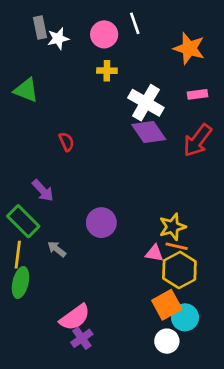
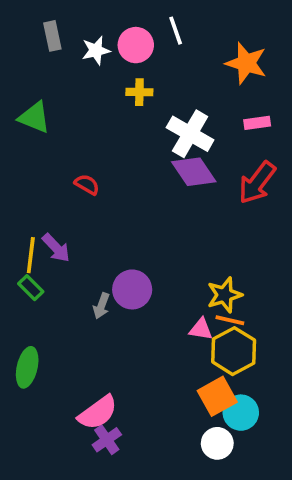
white star: (58, 39) -> (96, 50), moved
red semicircle: (66, 142) -> (87, 184), turned -36
green rectangle: (23, 221) -> (31, 288), size x0.6
gray arrow: (57, 249) -> (101, 306), moved, turned -108
yellow line: (18, 255) -> (31, 255), moved

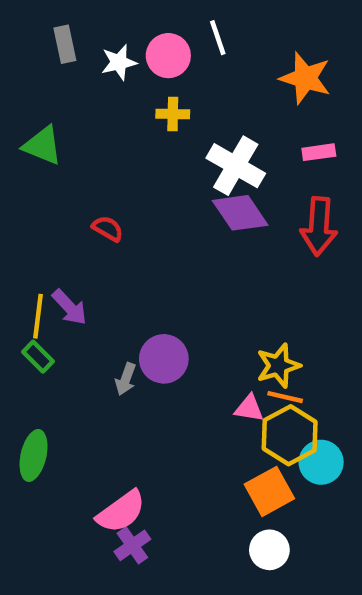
red arrow: (257, 183) -> (319, 226), turned -33
cyan circle: (241, 413) -> (321, 462), moved

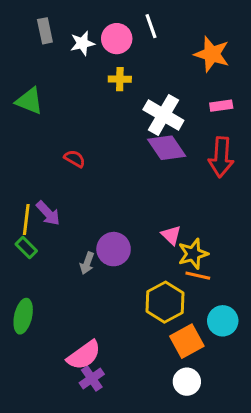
pink triangle: (249, 408) -> (171, 235), moved, turned 35
yellow hexagon: (290, 435) -> (165, 302), moved

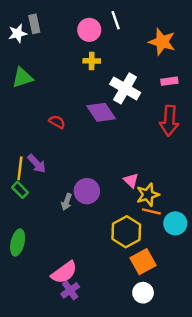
white star: (82, 43) -> (18, 33), moved
green triangle: (29, 101) -> (22, 78), turned -40
purple diamond: (167, 148) -> (101, 112), moved
cyan circle: (223, 321) -> (175, 223), moved

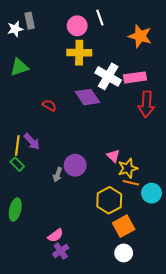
yellow cross: (92, 61) -> (79, 53), size x1.6
pink rectangle: (169, 81) -> (135, 77), moved, size x1.5
pink semicircle: (64, 272) -> (55, 235), size x0.7

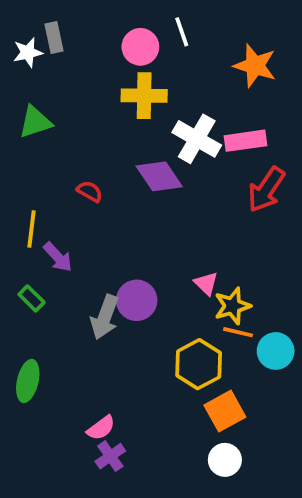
red arrow: (146, 104) -> (266, 190), turned 30
yellow line: (17, 146) -> (32, 229), moved
gray arrow: (58, 175) -> (105, 317), size x1.6

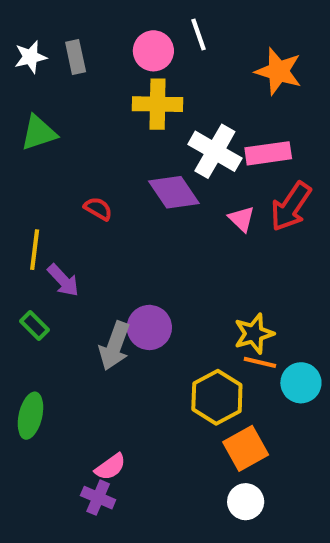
gray rectangle: (54, 37) -> (76, 57), moved
pink triangle: (206, 283) -> (242, 219), moved
purple cross: (110, 456) -> (98, 498), moved, turned -32

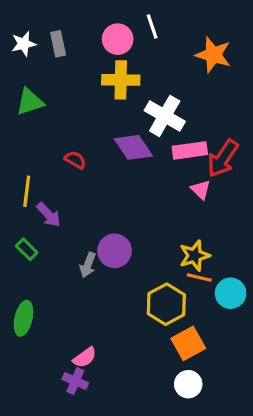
pink rectangle: (268, 153) -> (190, 150), moved
pink triangle: (242, 219) -> (201, 190), moved
gray arrow: (114, 346) -> (88, 265), size x0.7

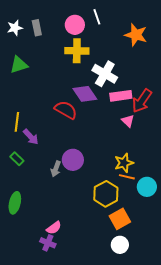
red semicircle: (75, 160) -> (66, 110), moved, size x1.6

